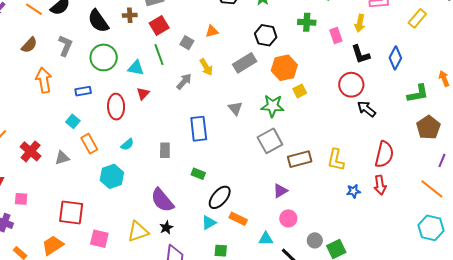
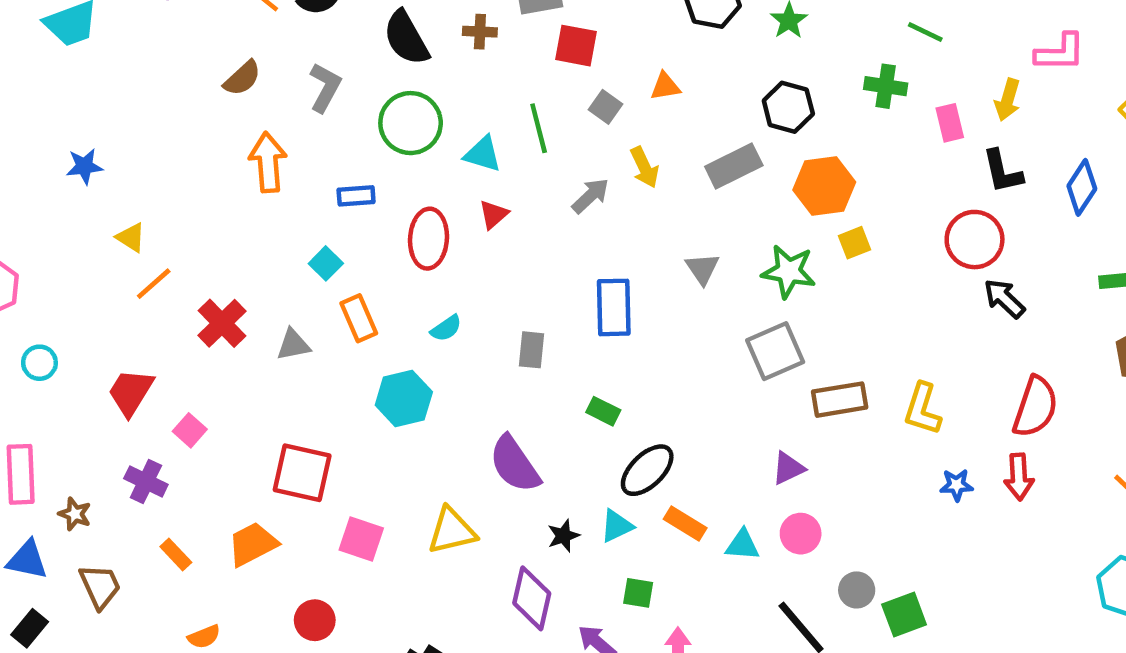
red square: (159, 25) -> (576, 46), moved, turned 36
pink square: (21, 199) -> (190, 430), turned 32
black star: (166, 228) -> (563, 536), moved
cyan triangle: (266, 239) -> (742, 545), moved

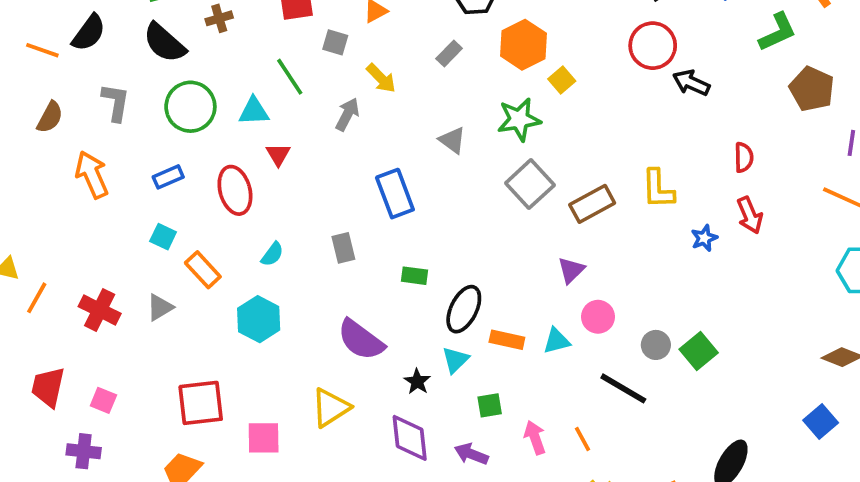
gray rectangle: (734, 166) -> (449, 53), size x0.6
red semicircle: (1035, 407) -> (744, 157), size x0.6

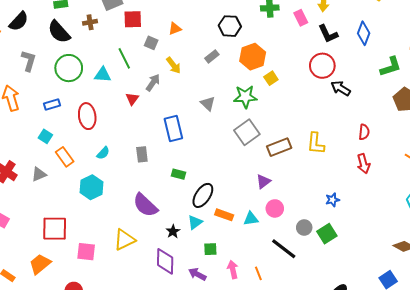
red triangle: (278, 155) -> (132, 99), moved
blue star: (704, 238) -> (332, 200), moved

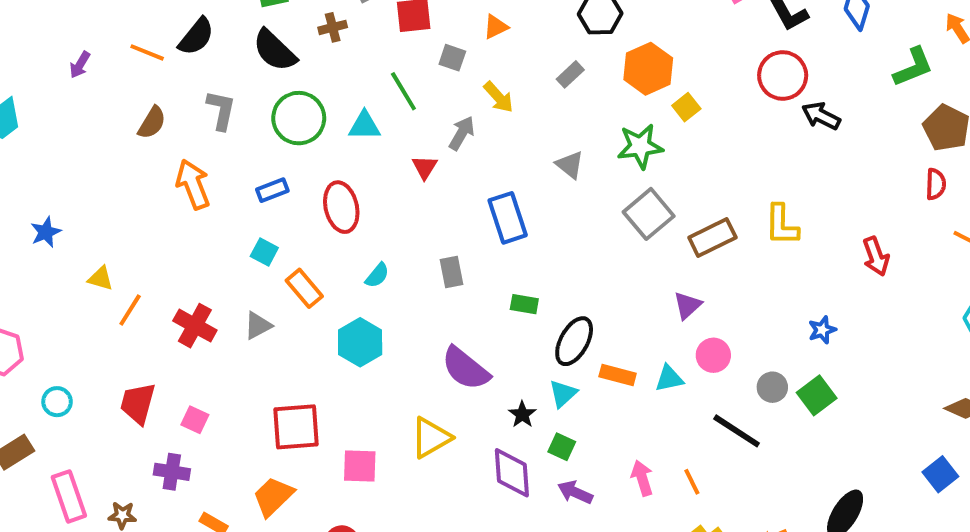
red semicircle: (364, 132) -> (936, 184), moved
green square: (210, 249) -> (562, 447), moved, turned 32

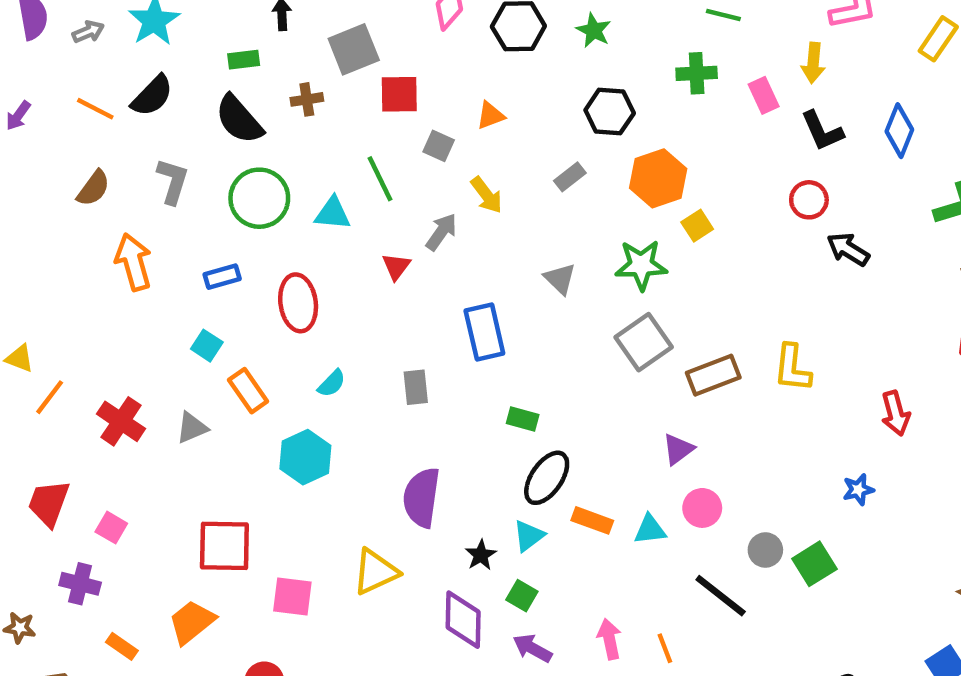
red circle: (783, 75) -> (809, 200), size x0.7
green rectangle: (524, 304) -> (523, 419), moved
blue star: (822, 330) -> (858, 490), moved
purple semicircle: (465, 368) -> (422, 497), turned 54

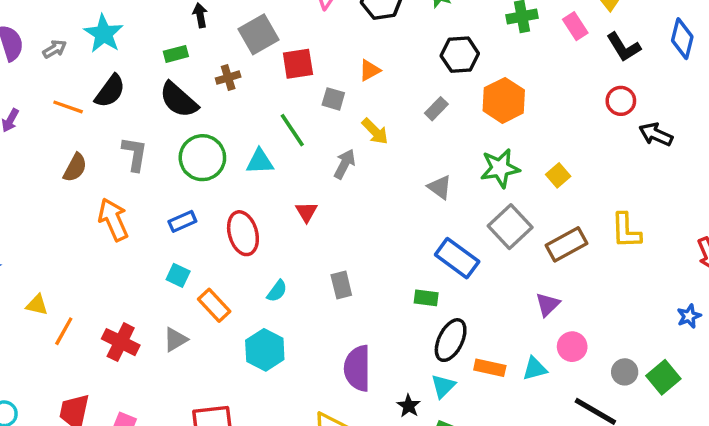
yellow square: (697, 226) -> (558, 175), moved
red triangle: (396, 266) -> (306, 212), moved
blue rectangle: (484, 332) -> (457, 258), moved, turned -33

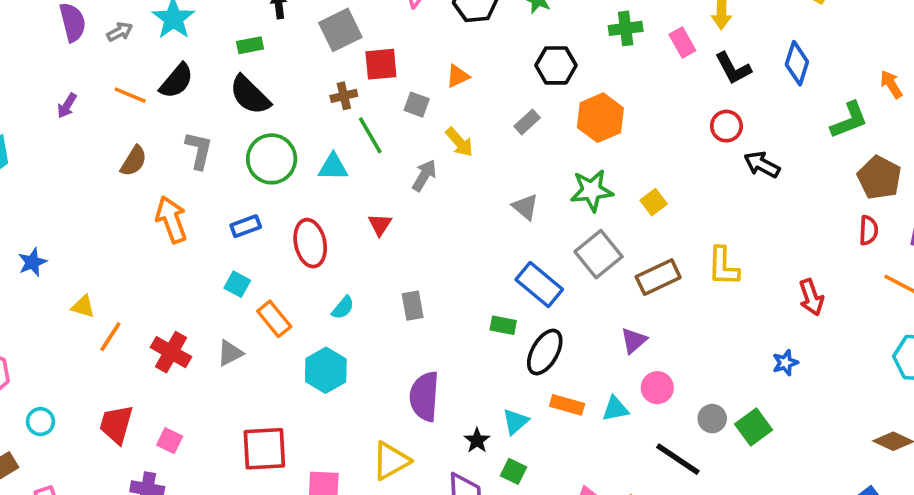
brown cross: (228, 78) -> (344, 96), moved
black ellipse: (451, 340) -> (545, 352), moved

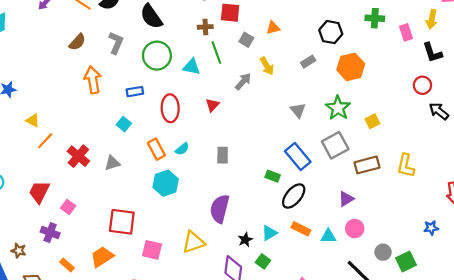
green star: (592, 190) -> (338, 108), turned 30
orange rectangle: (274, 319) -> (156, 149), moved

